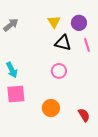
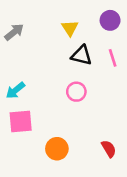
purple circle: (79, 23) -> (110, 20), moved
cyan arrow: (12, 70) -> (15, 90), turned 77
orange circle: (51, 108) -> (57, 149), moved

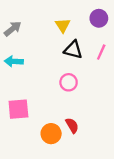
pink line: (113, 58) -> (101, 52), turned 42
cyan arrow: (15, 90) -> (14, 61), moved, turned 42
red semicircle: (109, 149) -> (72, 125), moved

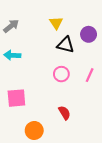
purple circle: (99, 18) -> (89, 34), moved
pink line: (101, 52) -> (90, 75), moved
orange circle: (51, 134) -> (34, 130), moved

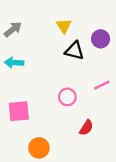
pink circle: (61, 74) -> (67, 97), moved
pink line: (90, 75) -> (102, 85), turned 40
red semicircle: (64, 113) -> (86, 128), moved, turned 64

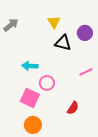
cyan arrow: (14, 63) -> (30, 66), moved
pink circle: (67, 97) -> (47, 83), moved
pink square: (19, 111) -> (30, 98), moved, turned 30

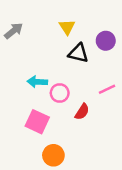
pink circle: (47, 83) -> (60, 93), moved
red semicircle: (73, 108) -> (82, 112), moved
orange circle: (33, 125) -> (53, 155), moved

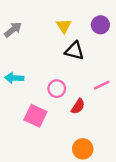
purple circle: (106, 41) -> (100, 25), moved
cyan arrow: (37, 82) -> (14, 78), moved
orange circle: (53, 155) -> (83, 149), moved

